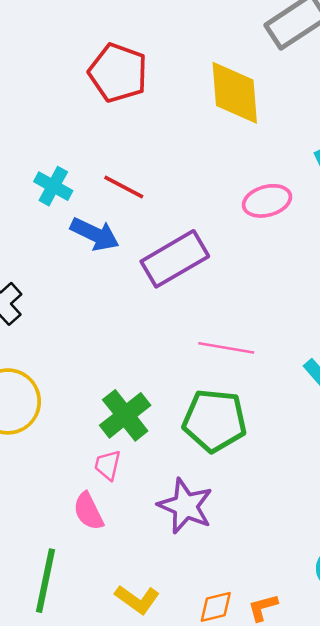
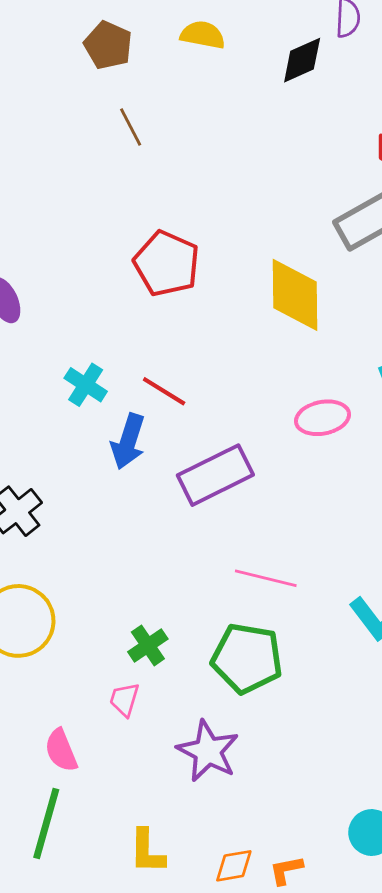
blue arrow: (95, 234) -> (128, 441), turned 78
green cross: (125, 415) -> (148, 645), size x0.7
pink semicircle: (88, 511) -> (61, 750), moved
yellow L-shape: (137, 599) -> (147, 851), turned 51

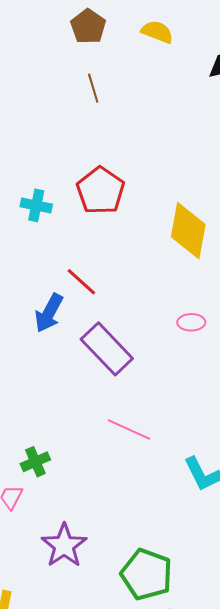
cyan cross: (86, 385) -> (36, 205), moved, turned -32
pink ellipse: (323, 418) -> (191, 322), size x0.7
purple rectangle: (215, 475) -> (107, 349), turned 62
green pentagon: (247, 658) -> (146, 574), moved

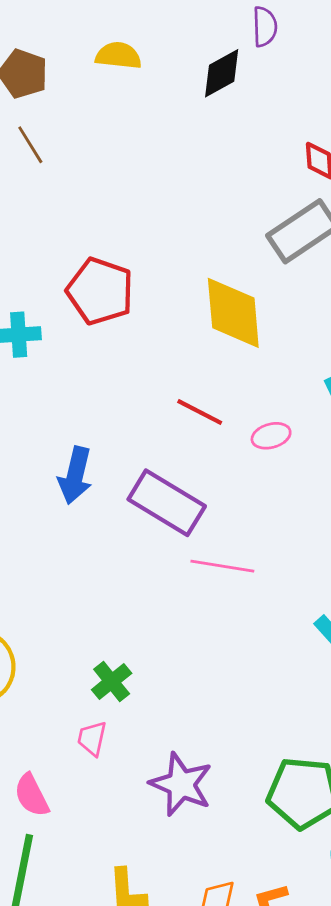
brown line: (93, 88) -> (30, 145), moved
red line: (81, 282) -> (200, 412), moved
pink line: (129, 430) -> (222, 566), moved

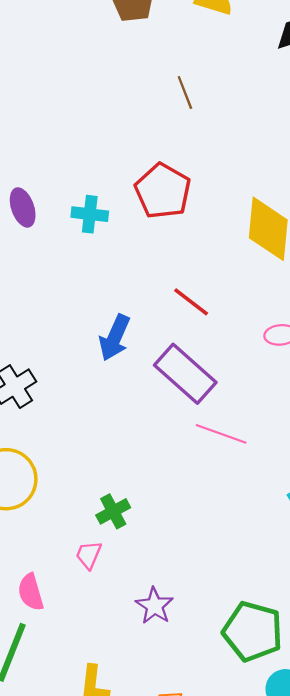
brown line: (30, 145) -> (185, 92), moved
red line: (200, 412) -> (191, 302), moved
purple star: (181, 784) -> (154, 606), size x0.7

